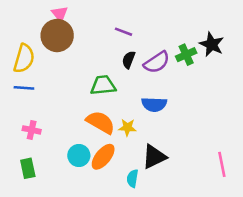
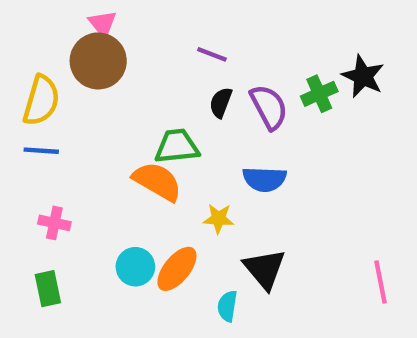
purple semicircle: (157, 62) -> (269, 107), turned -84
orange semicircle: (101, 122) -> (157, 181), moved
black triangle: (154, 157) -> (265, 269), turned -44

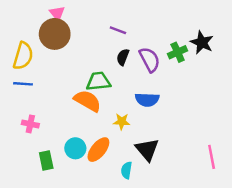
green rectangle: (48, 289) -> (46, 160), moved

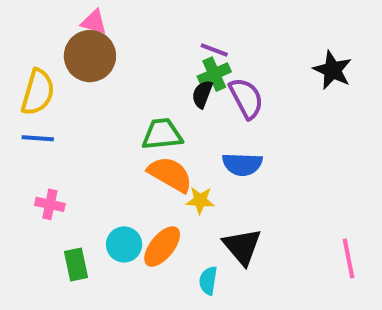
pink triangle: (57, 13) -> (94, 22), turned -35
purple line: (118, 30) -> (214, 50), moved
green cross: (178, 52) -> (214, 74), moved
orange semicircle: (88, 101) -> (170, 174), moved

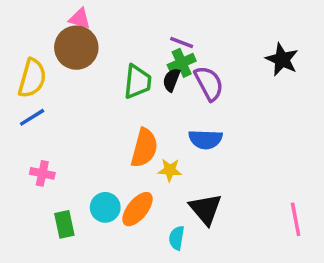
green trapezoid: (162, 134) -> (138, 82), moved, turned 102
blue line: (38, 138) -> (32, 117), turned -36
orange semicircle: (170, 174) -> (144, 148), turned 75

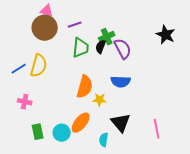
purple line: (182, 42) -> (75, 25), moved, turned -40
yellow semicircle: (32, 78) -> (39, 66), moved
cyan circle: (105, 207) -> (62, 133), moved
pink line: (296, 219) -> (157, 129), moved

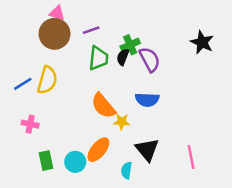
orange semicircle: (85, 87) -> (103, 106), turned 125

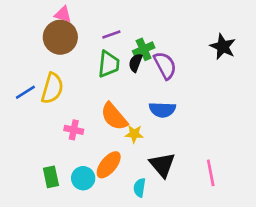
purple line: (91, 30) -> (111, 35), moved
pink cross: (30, 124) -> (74, 130), moved

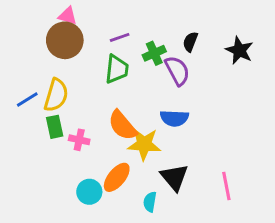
black semicircle: (136, 63) -> (190, 42), moved
yellow star: (134, 134) -> (144, 144), size x1.6
green rectangle: (51, 177) -> (55, 127), moved

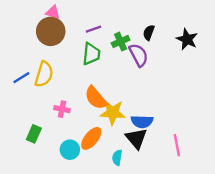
blue semicircle: (174, 118) -> (142, 122), moved
green rectangle: (55, 127) -> (34, 134), moved, turned 36

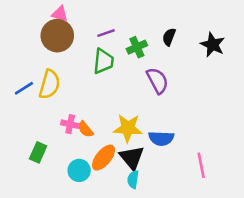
purple semicircle: (139, 55) -> (157, 81), moved
orange semicircle: (96, 98) -> (86, 129), moved, size x0.6
black triangle: (136, 138) -> (132, 158), moved

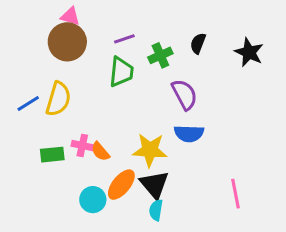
blue semicircle: (161, 138) -> (189, 133), moved
green rectangle: (38, 152) -> (52, 155), moved, turned 60

